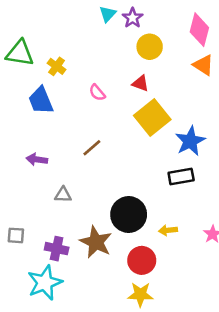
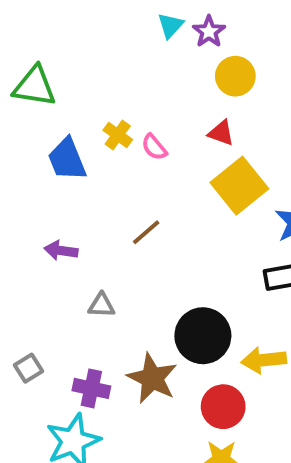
yellow cross: (57, 66) -> (118, 135), moved
yellow arrow: (168, 230) -> (264, 360), size x1.5
gray square: (16, 235) -> (29, 368), turned -36

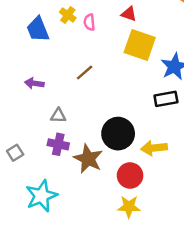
pink semicircle: (154, 147) -> (89, 22), turned 35
yellow square: (239, 186) -> (140, 45), turned -32
purple cross: (91, 388) -> (58, 144), moved

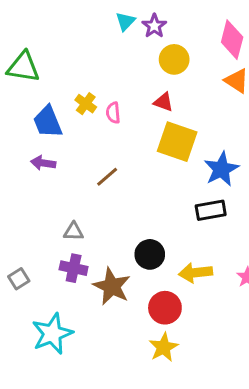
purple arrow: (34, 83) -> (43, 163), moved
black circle: (118, 134) -> (150, 254), size x0.7
yellow star: (129, 207) -> (163, 347), turned -30

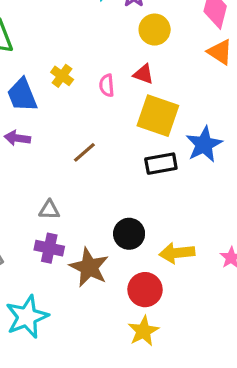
pink semicircle: (113, 113) -> (107, 85), moved
black rectangle: (211, 210) -> (161, 164), moved

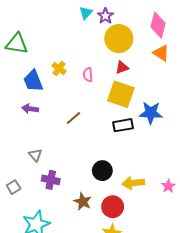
yellow circle: (155, 30) -> (119, 39), size x1.4
red triangle: (143, 74) -> (122, 67), moved, turned -40
blue star: (204, 144) -> (151, 113), turned 30
gray triangle: (49, 210) -> (35, 155), moved, turned 48
brown star: (89, 267) -> (83, 202), moved, size x0.7

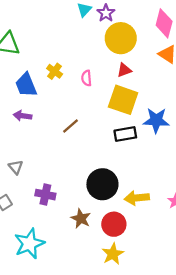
gray triangle: (35, 155) -> (16, 167), moved
black circle: (102, 171) -> (102, 184), size x1.4

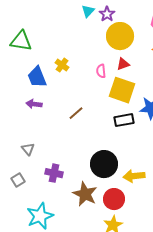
pink semicircle: (86, 78) -> (101, 71), moved
brown star: (81, 218) -> (85, 194), size x1.4

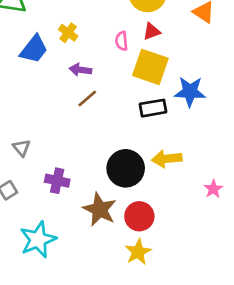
blue trapezoid: (37, 77) -> (34, 49), turned -120
purple arrow: (34, 104) -> (80, 70), moved
yellow arrow: (134, 176) -> (167, 159), moved

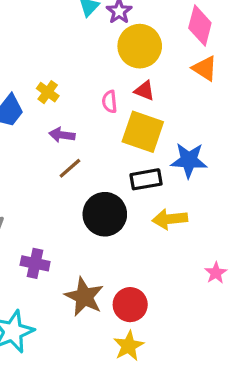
red triangle: (152, 31) -> (144, 91), turned 42
yellow arrow: (167, 159) -> (170, 219), moved
black circle: (126, 168) -> (105, 214), moved

